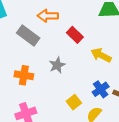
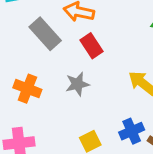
red rectangle: (75, 35) -> (91, 46), moved

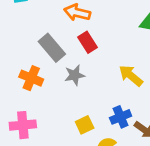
gray rectangle: (45, 34) -> (52, 48), moved

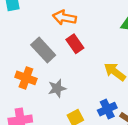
gray star: (75, 75) -> (57, 88), moved

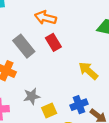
gray star: (57, 88) -> (32, 96), moved

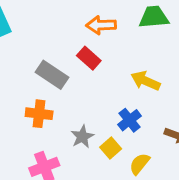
orange arrow: (45, 18) -> (101, 25), moved
blue cross: (79, 105) -> (130, 120), moved

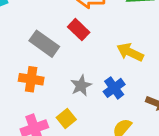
gray star: (82, 137) -> (81, 86), moved
yellow square: (111, 148) -> (66, 118), moved

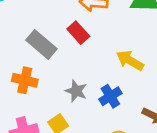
gray star: (81, 86) -> (76, 91), turned -30

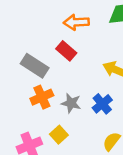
orange cross: (25, 80) -> (42, 97), moved, turned -30

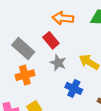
gray star: (71, 103) -> (58, 63), moved
blue cross: (102, 104) -> (74, 88), turned -35

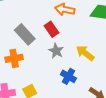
orange cross: (25, 75) -> (14, 58), moved

